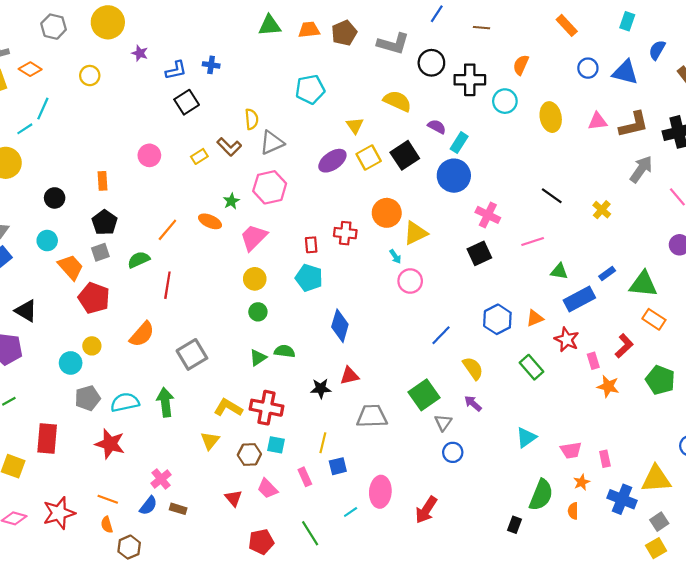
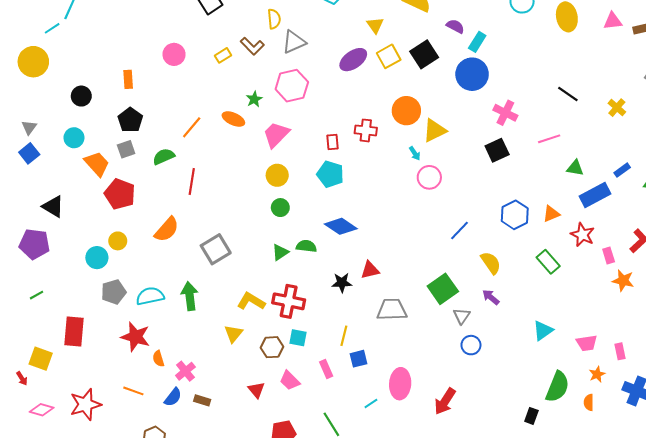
blue diamond: (340, 326) -> (341, 226), moved, turned -72
orange semicircle: (107, 525) -> (158, 359), moved

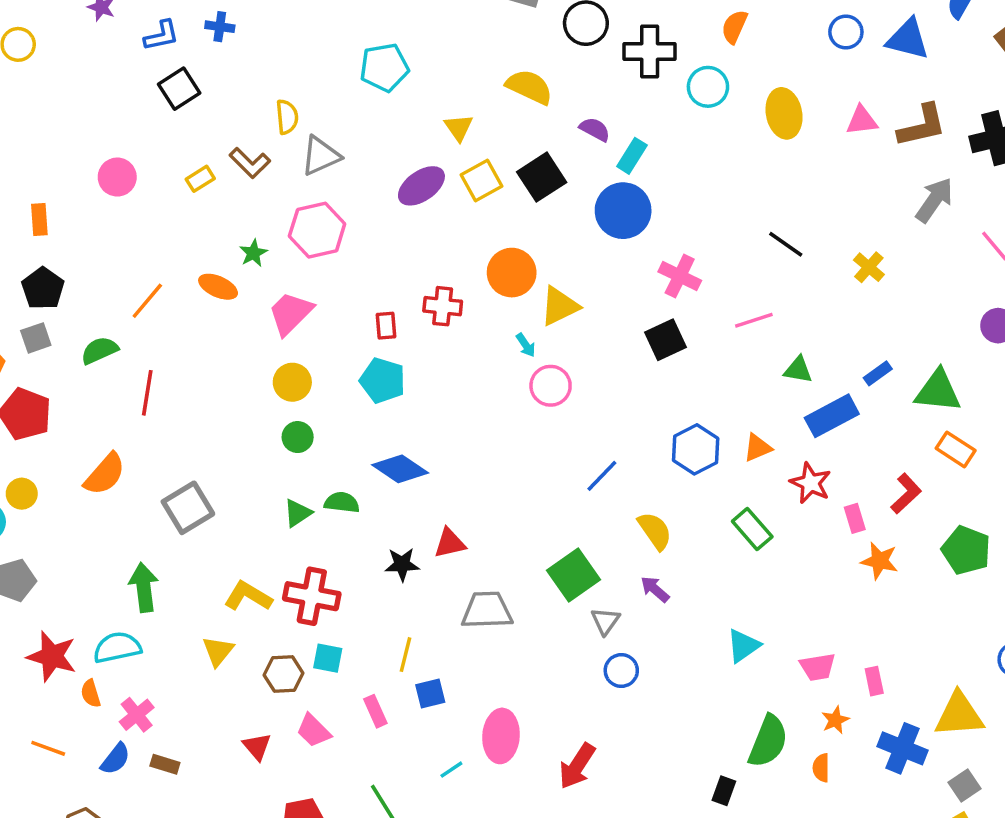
cyan semicircle: (150, 296) -> (117, 648), moved

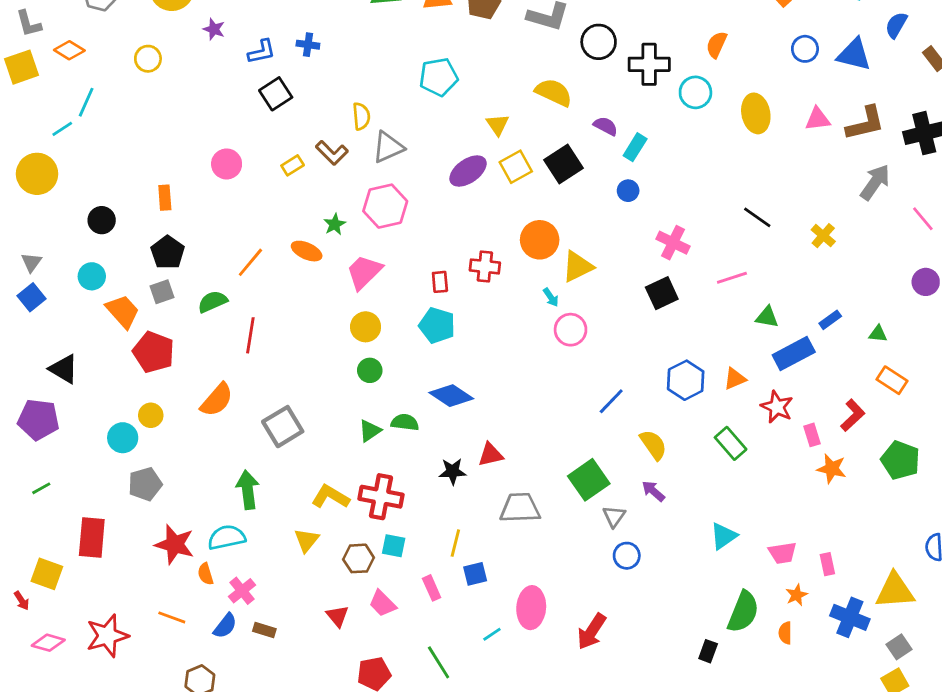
blue circle: (623, 211) -> (628, 191), size x0.5
green triangle: (938, 391) -> (878, 334), size x0.5

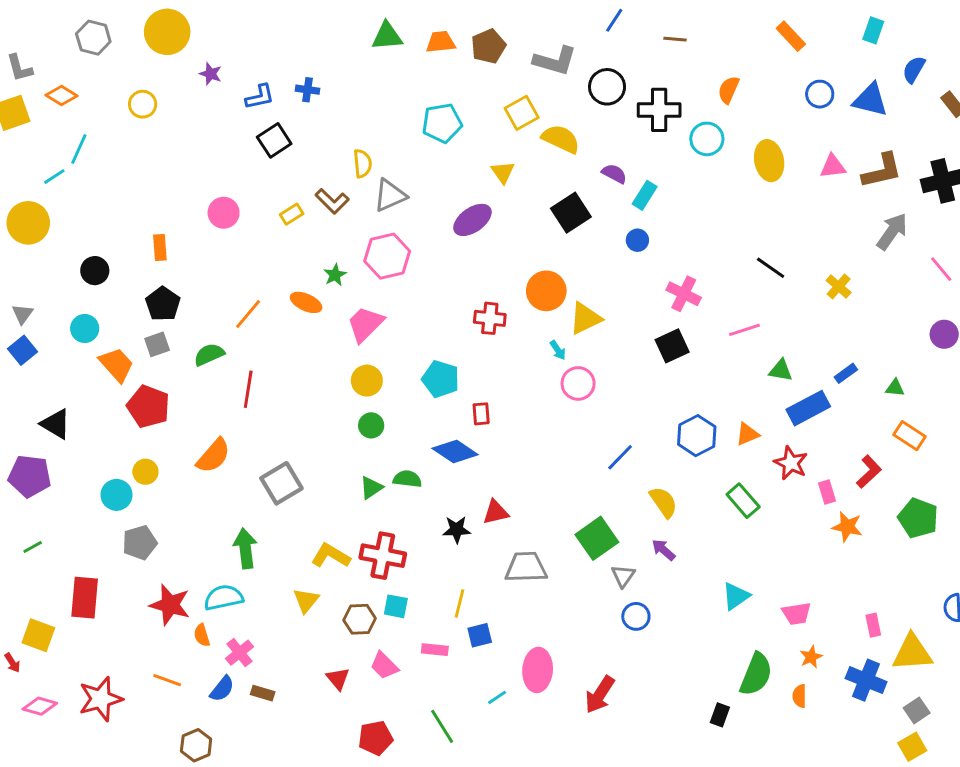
yellow square: (516, 167) -> (522, 113), moved
red rectangle: (440, 282) -> (481, 414), moved
pink rectangle: (827, 564) -> (873, 625), moved
pink rectangle: (432, 588) -> (435, 650), turned -60

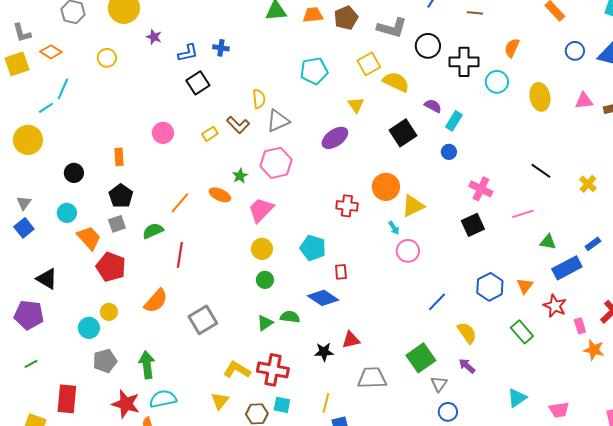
orange triangle: (747, 434) -> (525, 286), turned -30
green arrow: (245, 548) -> (147, 365), moved

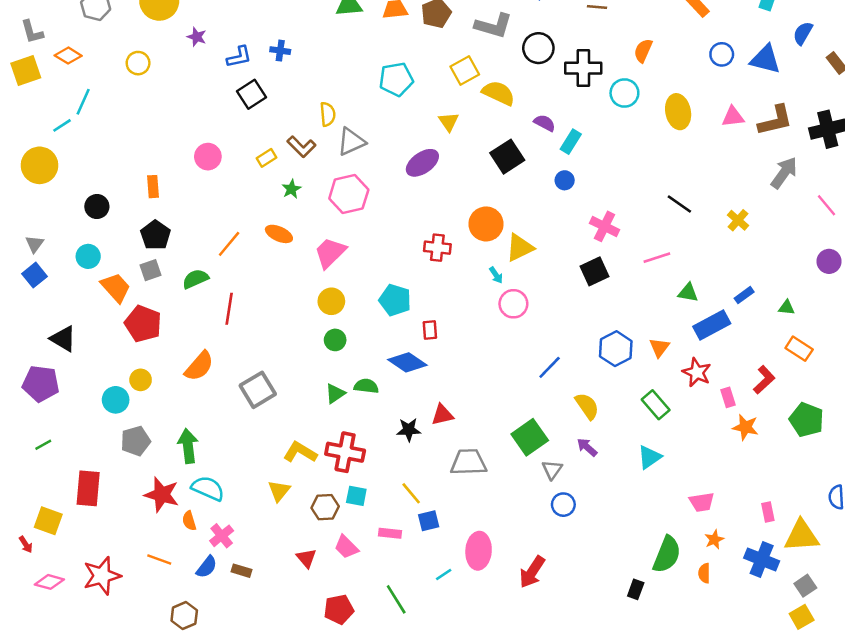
green star: (240, 176) -> (291, 189), moved
cyan triangle: (517, 398) -> (649, 457), moved
cyan semicircle: (163, 399) -> (208, 488), turned 36
yellow line: (326, 403) -> (411, 493), turned -54

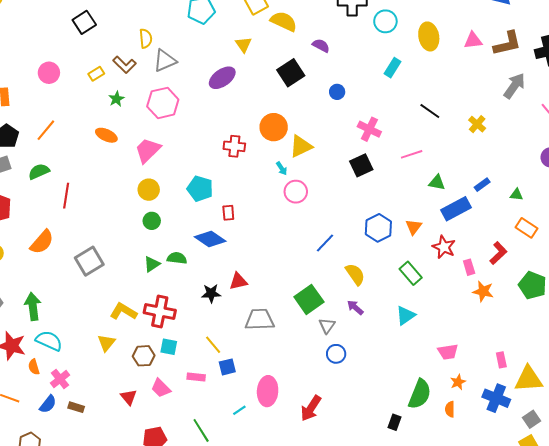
cyan rectangle: (571, 142) -> (392, 68), moved
orange line: (229, 244) -> (46, 130), moved

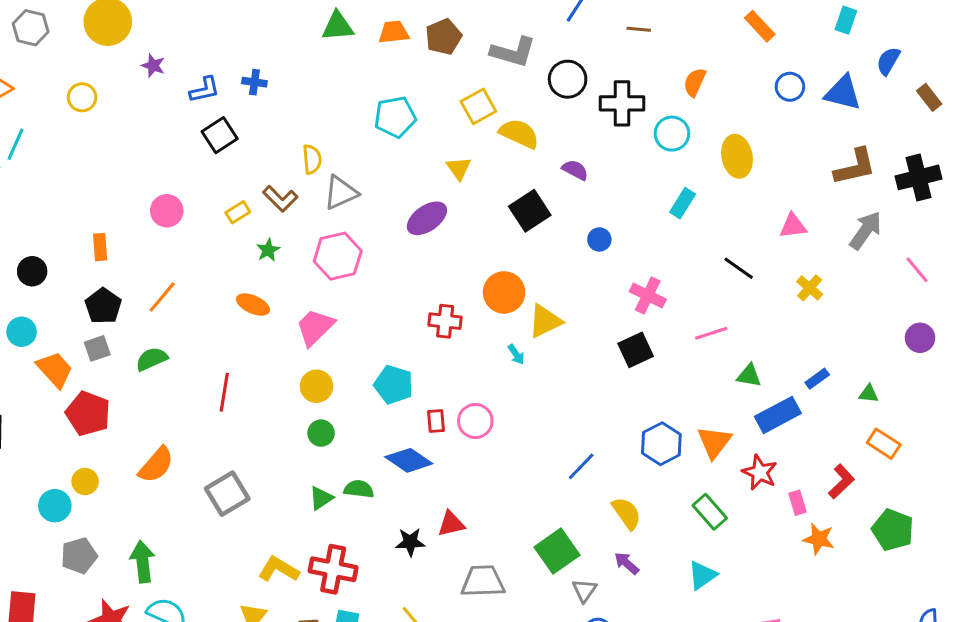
pink triangle: (473, 40) -> (793, 226), moved
pink circle: (296, 192) -> (475, 421), moved
red line: (66, 196) -> (224, 392), moved
orange triangle: (414, 227) -> (714, 442), size x1.4

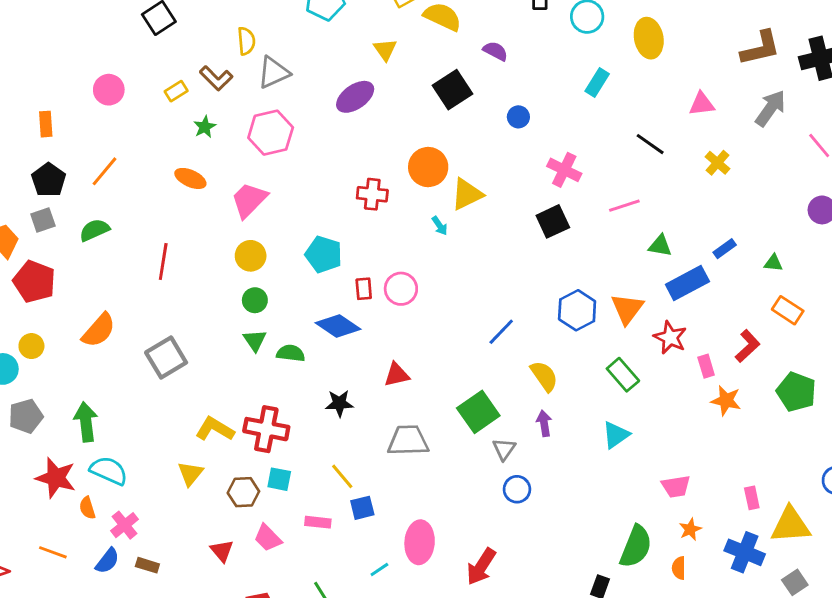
green triangle: (321, 498) -> (255, 340), moved, turned -30
red triangle: (451, 524) -> (397, 375), moved
purple arrow: (627, 563) -> (544, 423), turned 40

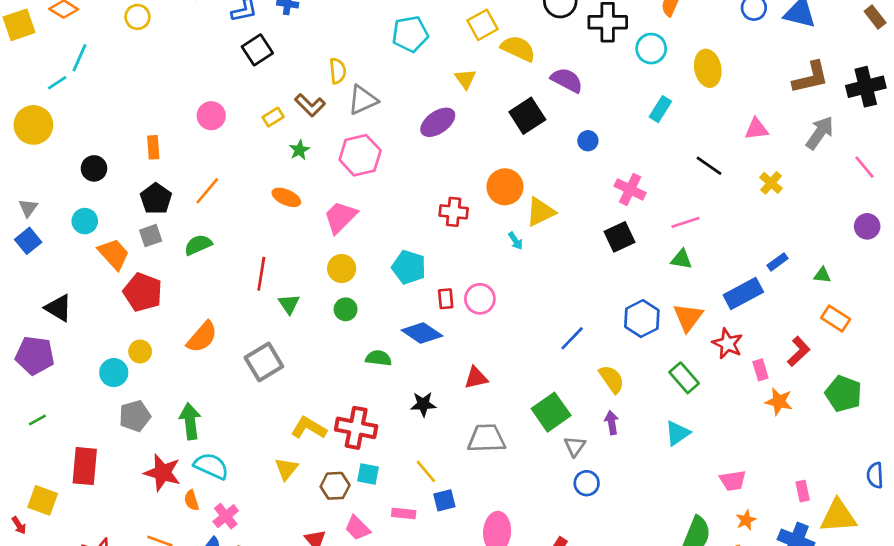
purple semicircle: (495, 51) -> (567, 80), size x1.4
green triangle: (660, 246) -> (681, 259), moved
green triangle: (255, 340) -> (289, 304), moved

